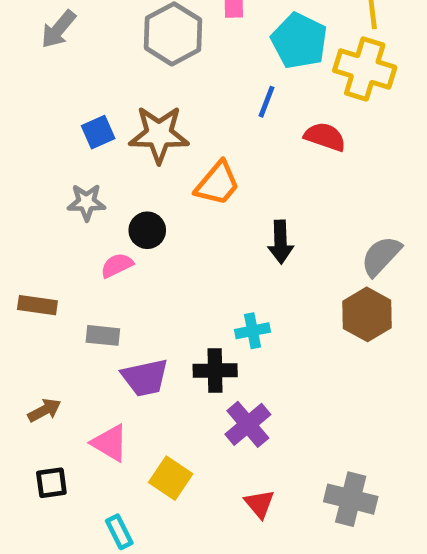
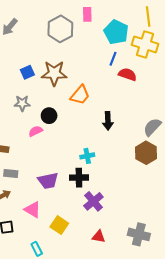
blue line: (266, 102) -> (113, 59), moved
cyan cross: (252, 331) -> (87, 156), moved
gray rectangle: (103, 335) -> (11, 173), moved
red triangle: (259, 504) -> (99, 236), turned -40

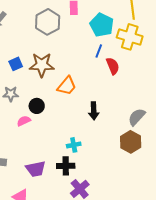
red semicircle: (128, 74) -> (113, 66), turned 48

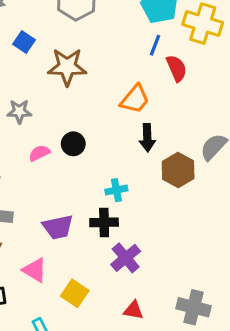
blue square: (16, 64) -> (24, 42), moved, turned -32
orange trapezoid: (67, 86) -> (135, 99), moved
black circle: (37, 106) -> (73, 144), moved
brown hexagon: (131, 142) -> (178, 170), moved

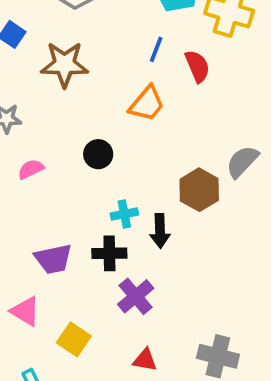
blue line: (155, 45) -> (156, 49), moved
black arrow: (147, 138) -> (160, 231), moved
black circle: (73, 144) -> (98, 154), moved

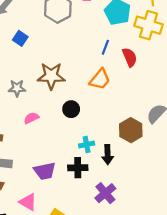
brown star: (64, 64) -> (51, 76), moved
purple cross: (136, 296) -> (105, 193), moved

